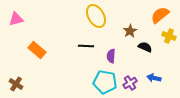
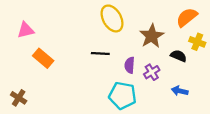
pink triangle: (16, 19) -> (26, 30), moved
brown star: (130, 31) -> (152, 36), size x1.5
black semicircle: (145, 47) -> (179, 56), moved
purple cross: (130, 83) -> (152, 72), moved

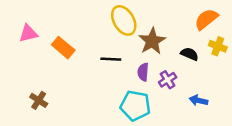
brown star: (152, 36) -> (152, 41), moved
black semicircle: (179, 56) -> (189, 54), moved
orange rectangle: (43, 58) -> (63, 48), moved
brown cross: (19, 98) -> (39, 100), moved

